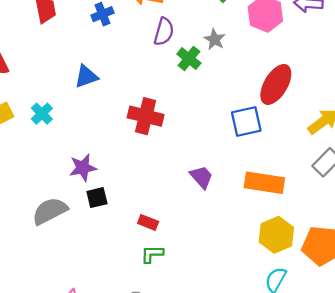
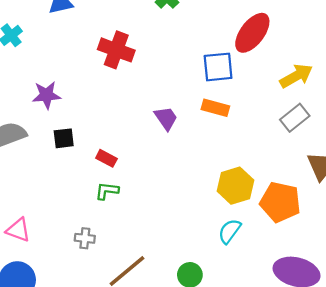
orange rectangle: (264, 183) -> (215, 108), moved, size x0.7
black square: (97, 198) -> (64, 138), moved

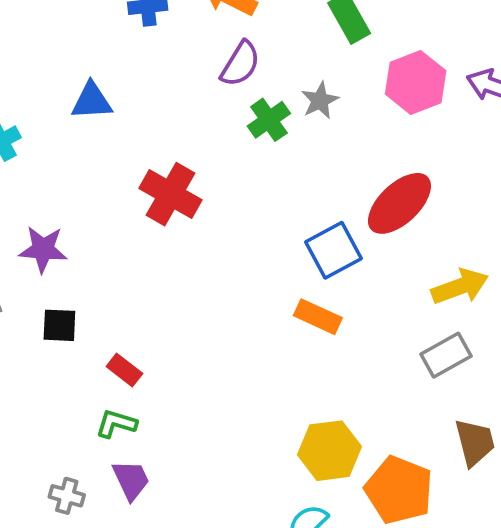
blue square: (218, 67) -> (334, 250), turned -32
purple trapezoid: (166, 118) -> (131, 480), moved

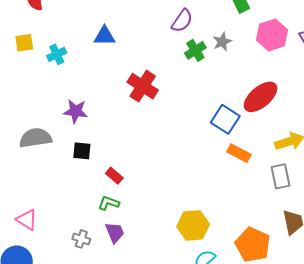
blue square: (334, 250) -> (225, 119), turned -32
orange rectangle: (318, 317) -> (239, 153), moved
gray rectangle: (446, 355) -> (281, 176), turned -75
yellow hexagon: (329, 451) -> (193, 225), moved

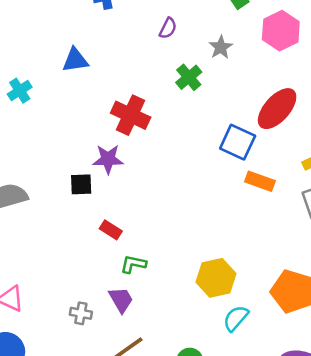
purple semicircle: (182, 21) -> (168, 28), size x0.7
green cross: (195, 50) -> (189, 77), moved
purple star: (76, 111) -> (108, 159), moved
black square: (82, 151) -> (81, 184), moved
green L-shape: (109, 203) -> (133, 264), moved

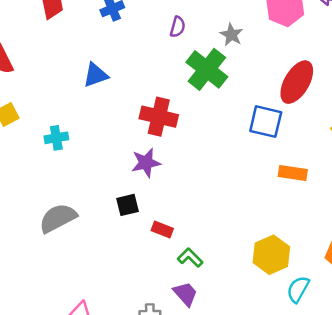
green cross: (189, 77) -> (207, 69), size x1.6
cyan cross: (20, 91) -> (56, 138), moved, turned 35
orange rectangle: (260, 181) -> (293, 173), moved
black square: (81, 184) -> (128, 205), moved
green L-shape: (133, 264) -> (190, 258), turned 45

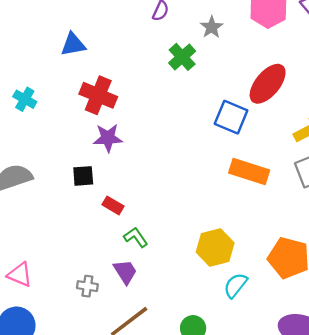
green cross: (207, 69) -> (182, 57), size x0.7
red cross: (159, 117) -> (98, 95), moved
cyan cross: (56, 138) -> (25, 99), turned 30
orange rectangle: (293, 173) -> (249, 172), size x1.4

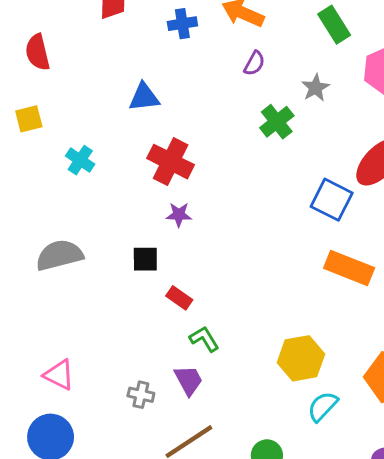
purple star: (108, 138) -> (179, 215), size x0.7

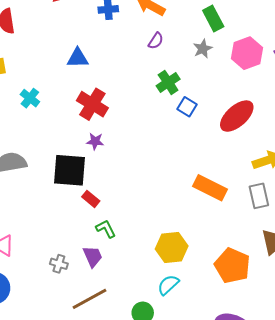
gray star: (315, 88) -> (203, 49), moved
blue square: (332, 200) -> (187, 107), moved, size x0.7
black square: (145, 259) -> (69, 170), size x1.8
cyan semicircle: (323, 406) -> (168, 285), moved

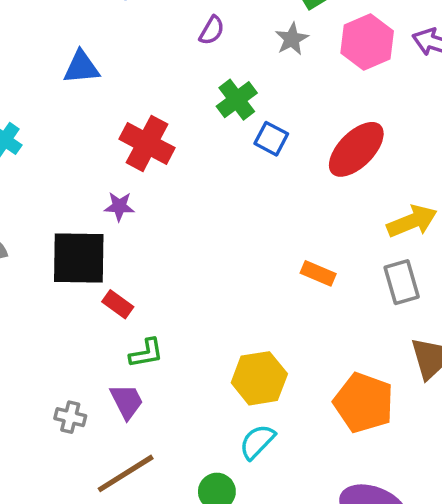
red cross: (92, 104) -> (147, 143), moved
orange rectangle: (210, 188) -> (318, 273), size x0.6
green L-shape: (106, 229) -> (146, 353), turned 110

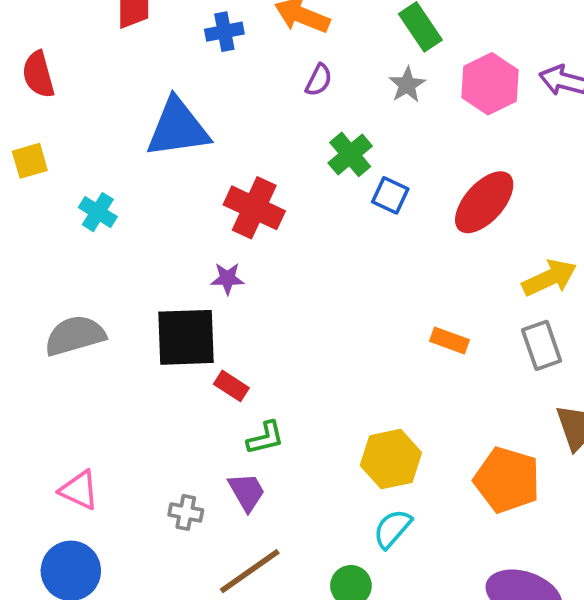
blue triangle: (81, 67) -> (178, 128), size x1.6

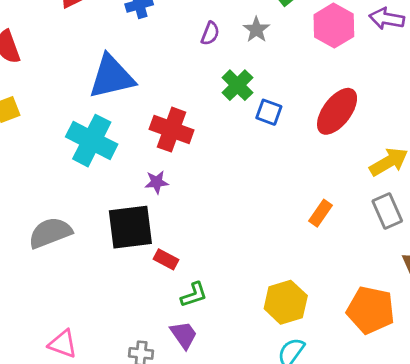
gray star: (407, 85) -> (256, 30), moved
cyan cross: (98, 212) -> (92, 141), moved, size x1.8
orange rectangle: (449, 340) -> (321, 213), turned -70

